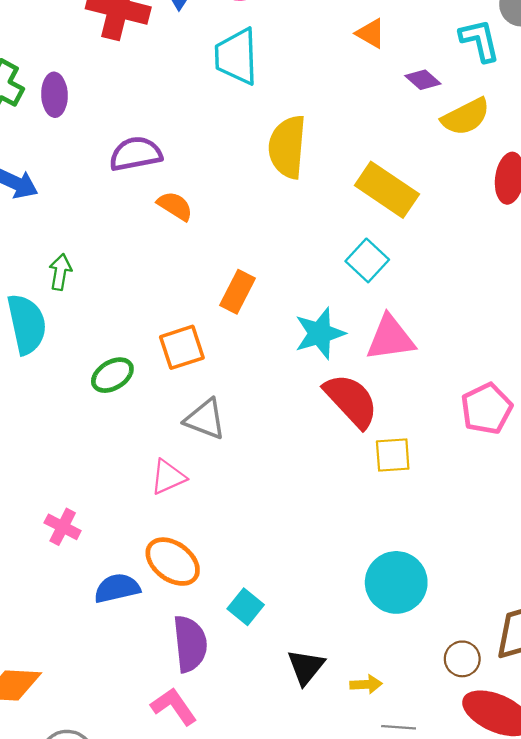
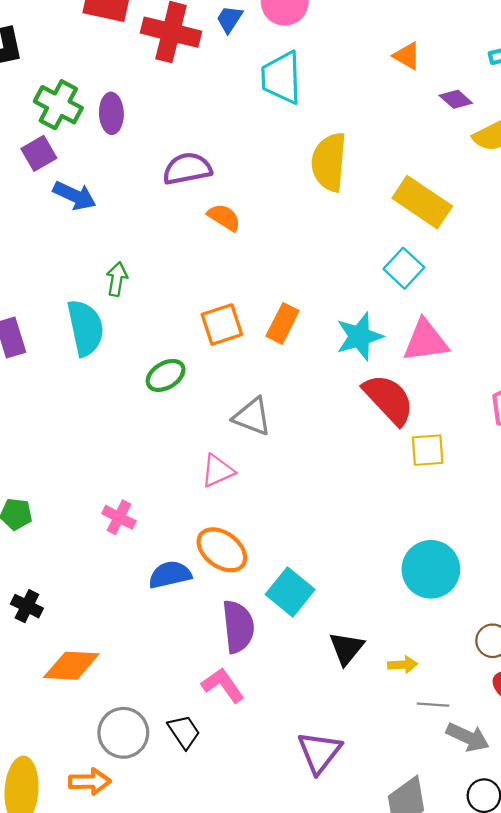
orange rectangle: (238, 292) -> (283, 323), moved
orange square: (182, 347) -> (222, 325), moved
cyan square: (246, 607) -> (290, 592), size x1.4

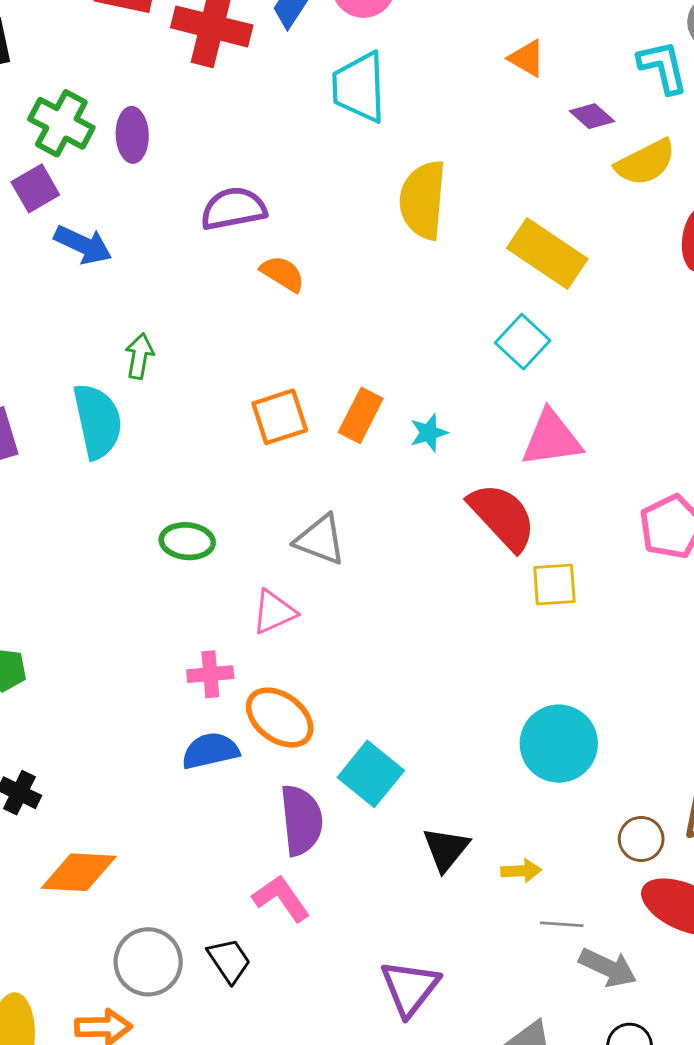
cyan star: (359, 336) -> (429, 433), moved, size x0.6
green ellipse: (166, 375) -> (187, 541), moved, turned 36
pink cross: (119, 517) -> (210, 674), moved, turned -32

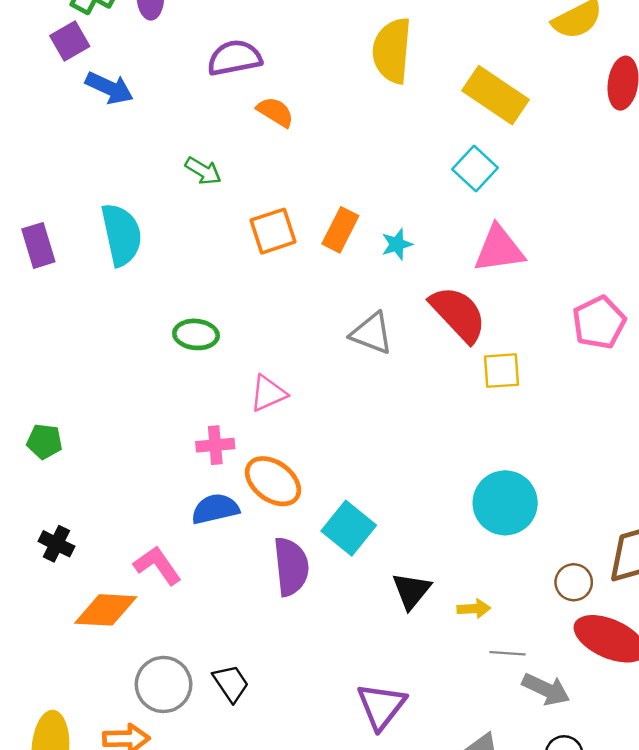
green arrow: (139, 356) -> (203, 171), moved, turned 111
gray triangle: (320, 540) -> (372, 333), moved
pink L-shape: (281, 898) -> (158, 565), moved

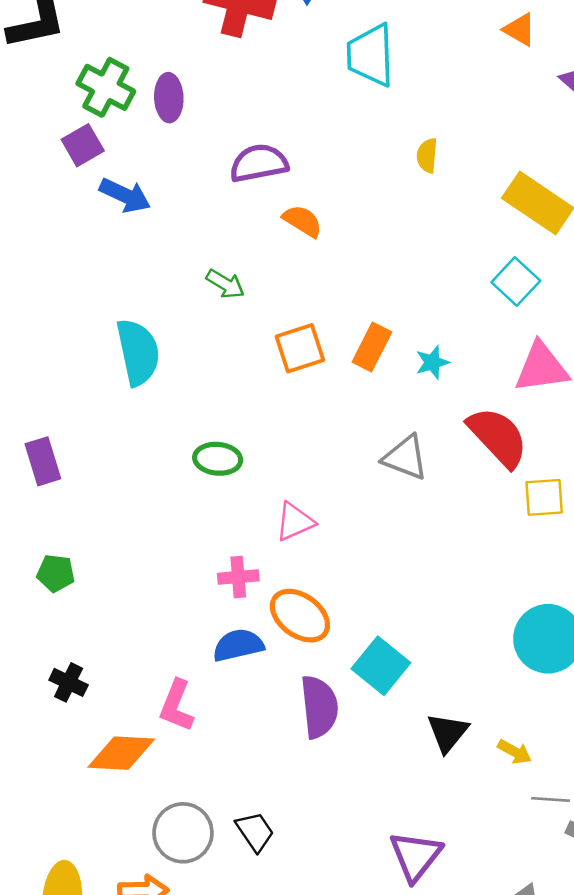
yellow semicircle: (392, 51) -> (427, 155), size x0.5
purple rectangle: (38, 245) -> (43, 461), moved
pink L-shape: (158, 565) -> (177, 706), turned -123
yellow arrow: (474, 609) -> (515, 752), turned 32

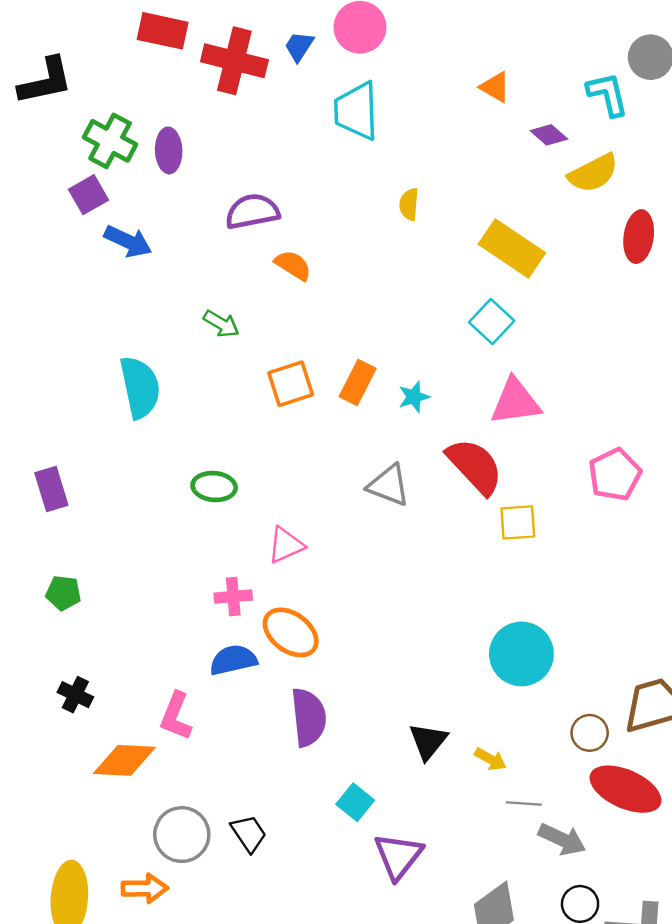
cyan square: (381, 666) -> (355, 802), moved, size x0.7

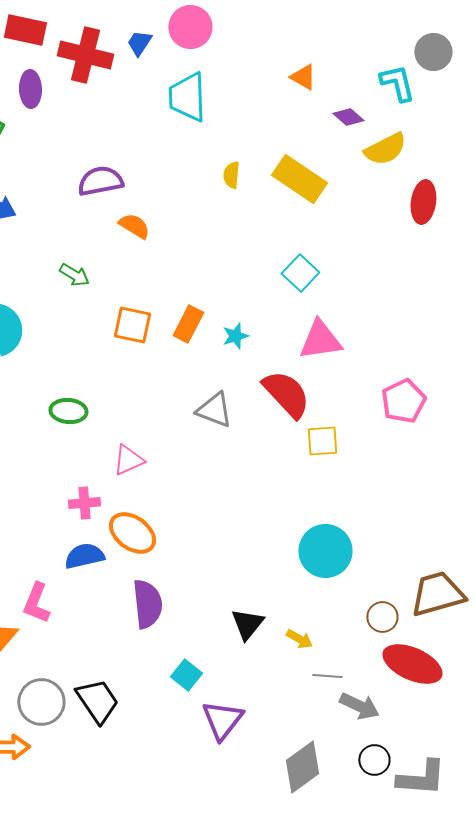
purple ellipse: (169, 150) -> (30, 89), moved
yellow rectangle: (512, 249) -> (299, 179), moved
orange square: (291, 384) -> (132, 325), turned 30
black trapezoid: (249, 833) -> (97, 701), size x1.4

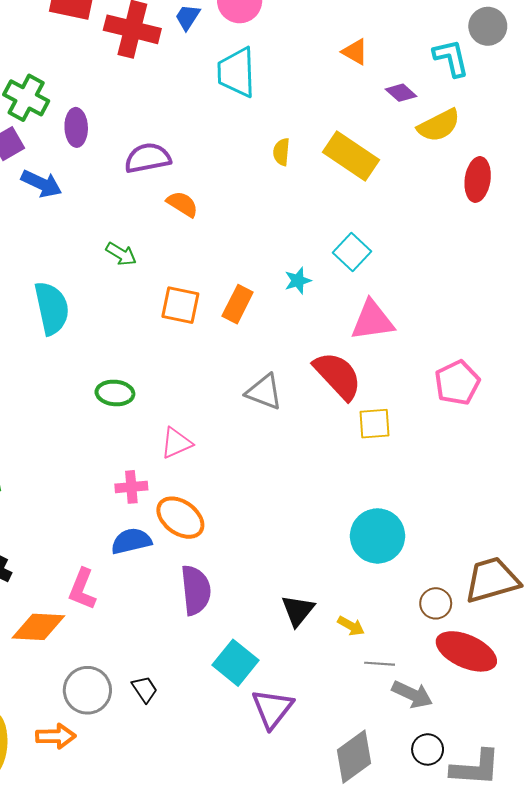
purple ellipse: (30, 89) -> (76, 127), moved
cyan star: (235, 336) -> (298, 281), moved
cyan square: (186, 675) -> (236, 663), size x1.4
black trapezoid: (97, 701) -> (145, 689), size x0.6

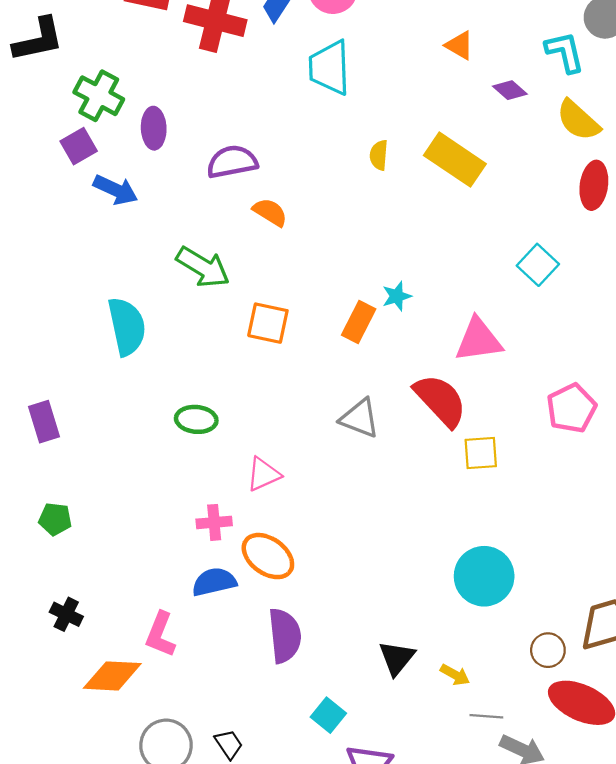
yellow semicircle: (439, 125) -> (578, 120), moved, turned 69
cyan square: (352, 252) -> (538, 265), moved
green arrow: (121, 254) -> (203, 267), size x1.6
orange rectangle: (238, 304) -> (359, 322), moved
cyan square: (236, 663) -> (328, 715), size x0.7

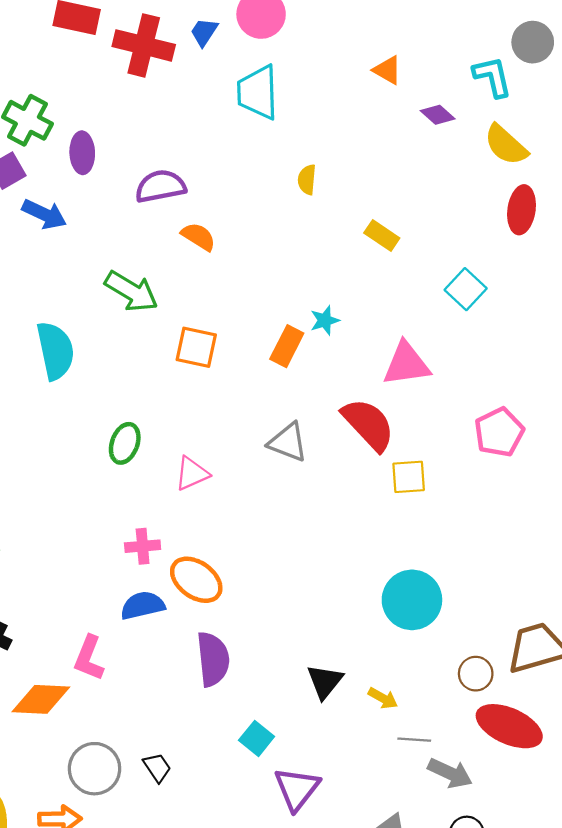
yellow rectangle: (455, 160) -> (382, 235), moved, size x0.6
green ellipse: (196, 419) -> (125, 443), turned -75
pink triangle: (263, 474) -> (192, 474), moved

